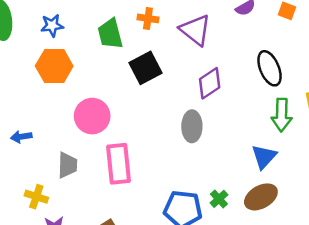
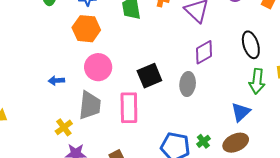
black square: (145, 68) -> (149, 76), moved
pink circle: (92, 116) -> (98, 67), moved
gray trapezoid: (67, 165) -> (90, 105), size x1.4
yellow cross: (36, 197) -> (64, 127), turned 30

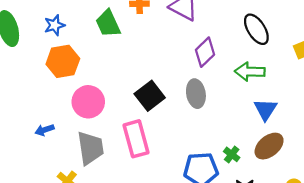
green arrow: (257, 81) -> (250, 72), moved, turned 100

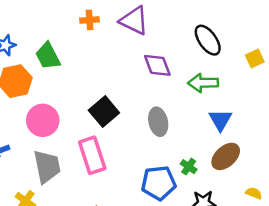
green trapezoid: (108, 24) -> (48, 56), moved
purple diamond: (205, 52) -> (157, 65), turned -64
gray ellipse: (196, 94) -> (158, 122), moved

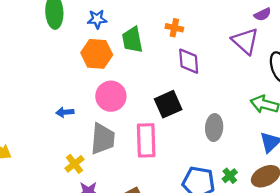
orange cross: (89, 20) -> (174, 28), moved
purple triangle: (134, 21) -> (245, 41), moved
purple diamond: (157, 65) -> (189, 61), moved

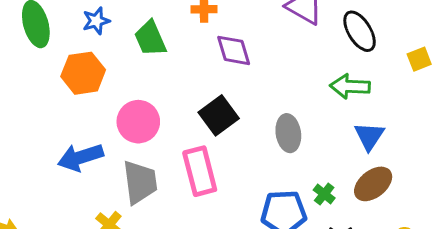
orange hexagon: (97, 54) -> (83, 73), moved
blue arrow: (65, 112) -> (81, 157), size x1.8

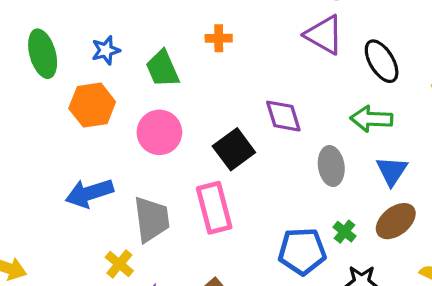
purple diamond: (234, 50) -> (283, 116), moved
pink circle: (138, 122) -> (159, 132), moved
gray ellipse: (288, 133) -> (331, 166), moved

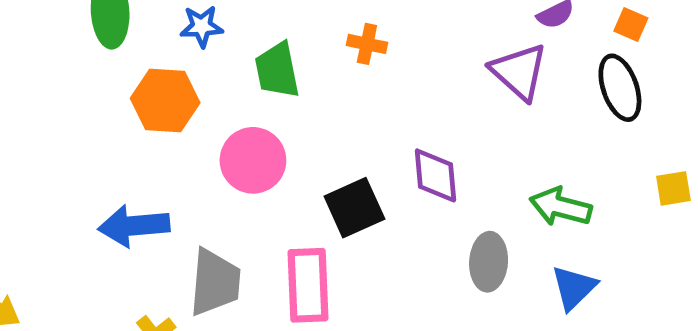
black ellipse: (382, 61) -> (620, 88), moved

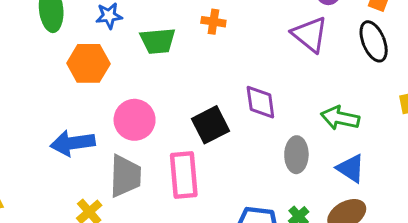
green trapezoid: (277, 70) -> (158, 41), turned -81
pink circle: (253, 160) -> (135, 120), moved
blue triangle: (574, 288) -> (351, 168), turned -40

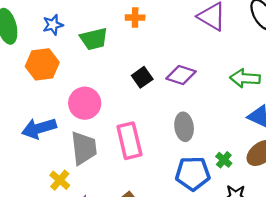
purple diamond: (260, 102) -> (181, 75), turned -56
black square: (211, 125) -> (142, 77), moved, size x0.7
gray ellipse: (296, 155) -> (184, 127), moved

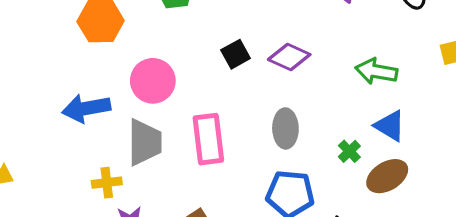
green cross: (224, 160) -> (349, 151), moved
yellow cross: (60, 180) -> (107, 183), turned 36

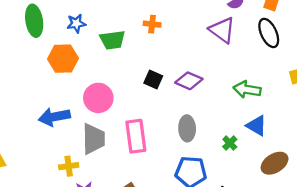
black square: (236, 54) -> (153, 79), turned -36
brown ellipse: (387, 176) -> (275, 163), moved

